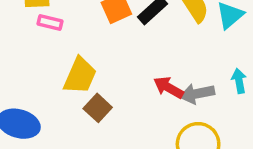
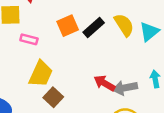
pink rectangle: (50, 22) -> (29, 39), moved

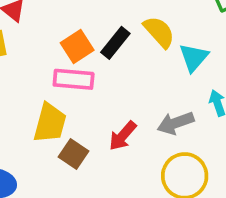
cyan triangle: (149, 32) -> (194, 57), moved
pink rectangle: (29, 39) -> (74, 79), moved, size x1.5
red arrow: (104, 83) -> (123, 136), moved, turned -70

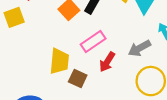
pink rectangle: (74, 79) -> (93, 42), moved, turned -30

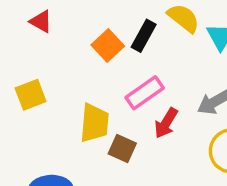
yellow square: (14, 17) -> (31, 95), moved

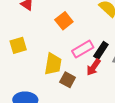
black rectangle: (144, 36) -> (101, 50), moved

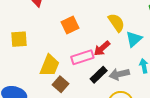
black rectangle: (101, 50) -> (99, 75), moved
red arrow: (93, 67) -> (102, 48), moved

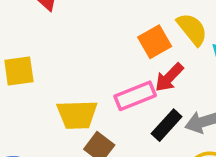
orange square: (70, 25) -> (155, 42), moved
yellow trapezoid: (50, 65) -> (77, 115), turned 70

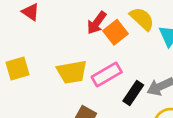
red arrow: (169, 78) -> (97, 23), moved
yellow trapezoid: (77, 115) -> (72, 72), moved

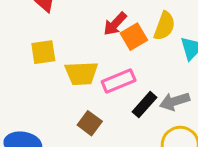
yellow semicircle: (142, 19) -> (164, 26), turned 60
yellow square: (18, 68) -> (43, 52), moved

